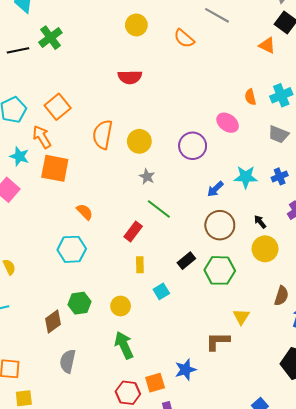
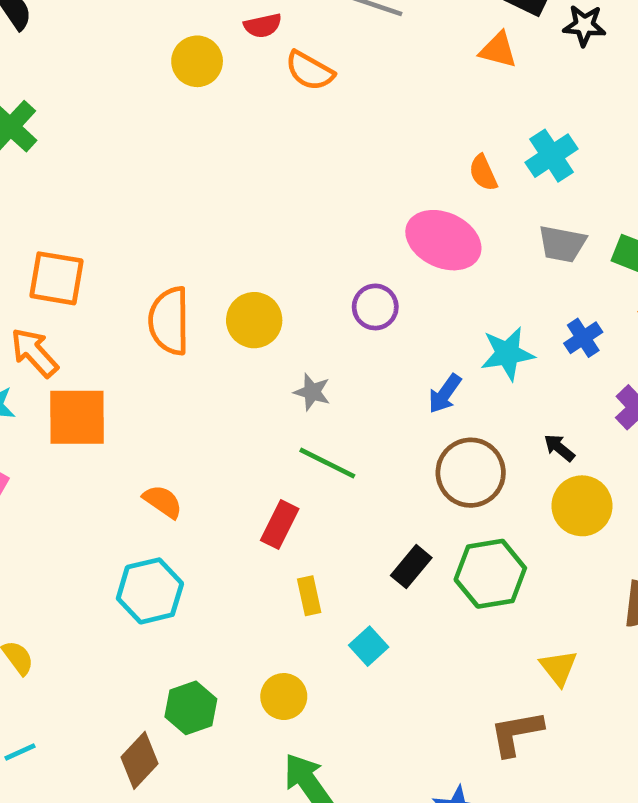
red semicircle: (130, 77) -> (263, 26), moved, size x0.7
orange square: (58, 107) -> (56, 278), turned -30
pink ellipse: (228, 123) -> (443, 240), size x1.4
purple circle: (193, 146) -> (375, 307), size x0.7
gray star: (147, 177) -> (312, 392), moved

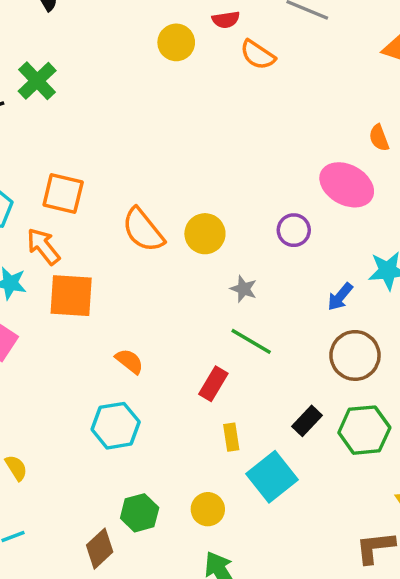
orange semicircle: (169, 321) -> (143, 230), turned -42
cyan square: (369, 646) -> (272, 477), size x1.8

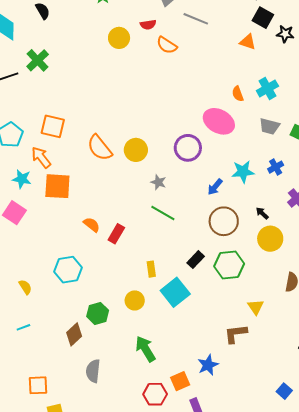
purple circle: (294, 230) -> (188, 148), size x1.4
red rectangle: (213, 384) -> (116, 234), moved
cyan hexagon: (116, 426) -> (68, 270), moved
yellow circle: (208, 509) -> (135, 300), moved

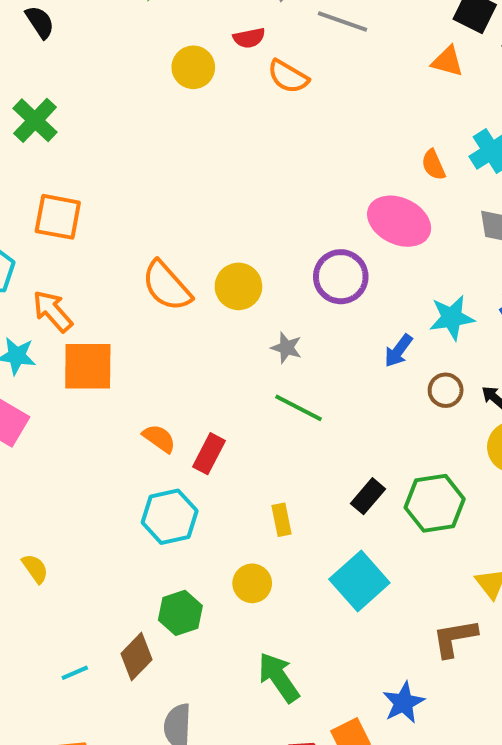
orange square: (53, 126) -> (58, 217), moved
brown circle: (224, 221) -> (446, 390), moved, size x0.6
cyan hexagon: (68, 270) -> (170, 517), moved
cyan square: (175, 292) -> (359, 581), moved
cyan line: (23, 327) -> (75, 673), moved

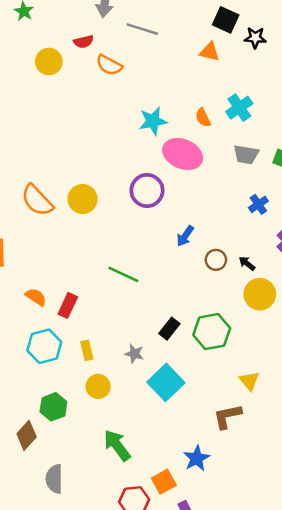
cyan star: (452, 318) -> (153, 121), moved
gray star: (286, 348) -> (134, 354), moved
yellow rectangle: (282, 520) -> (87, 350), moved

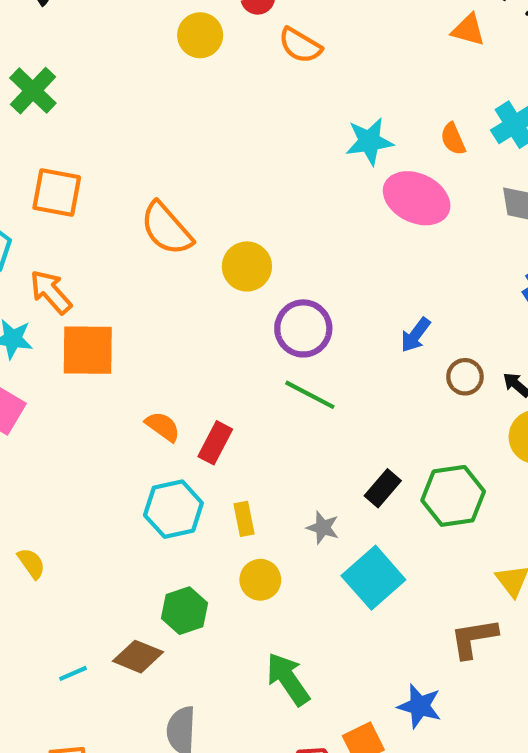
purple circle: (147, 190) -> (303, 328), moved
orange semicircle: (37, 200) -> (166, 229), moved
brown diamond: (27, 435) -> (138, 657), turned 68
blue star: (197, 458) -> (420, 706), turned -30

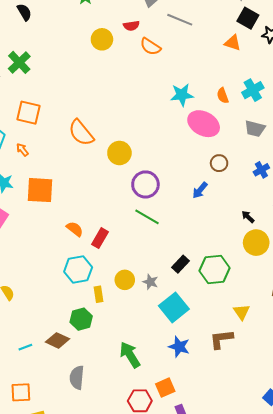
orange arrow: (51, 292) -> (22, 150), moved, size x0.6
brown circle: (465, 377) -> (219, 163), moved
yellow rectangle: (244, 519) -> (98, 294), moved
yellow circle: (260, 580) -> (125, 280), moved
blue star: (420, 706) -> (179, 347), moved

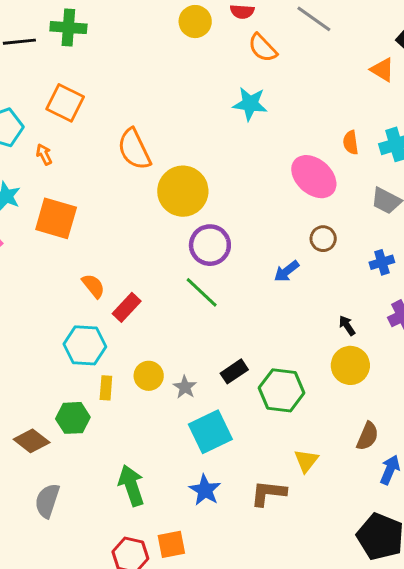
green cross: (19, 62) -> (68, 28), turned 35
cyan star: (182, 95) -> (250, 104), moved
yellow circle: (119, 153) -> (183, 191), size x1.4

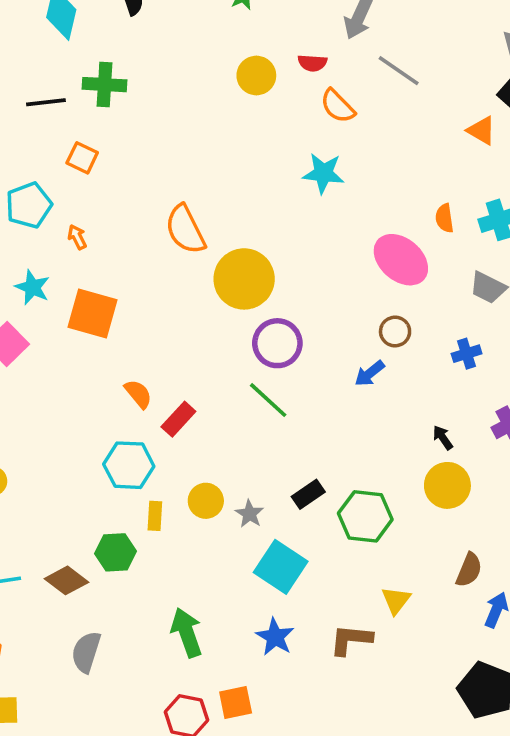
orange square: (65, 103) -> (82, 158), moved, size x0.7
brown circle: (323, 239) -> (395, 332), moved
blue cross: (382, 262) -> (467, 354), moved
cyan square: (210, 432) -> (281, 567), turned -30

